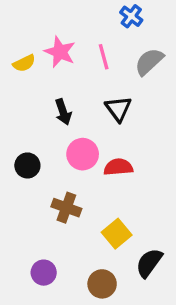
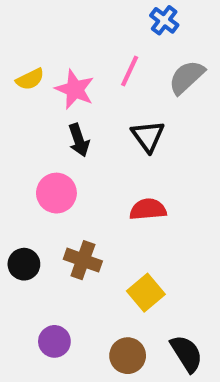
pink star: (60, 52) -> (75, 89), moved
pink line: (104, 57) -> (130, 71), turned 40
pink circle: (83, 154) -> (56, 193), moved
black circle: (27, 165) -> (24, 264), moved
black semicircle: (149, 263) -> (187, 354), moved, turned 112

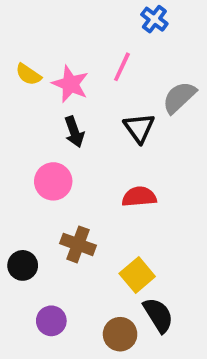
gray semicircle: (187, 77) -> (179, 97), moved
yellow semicircle: (30, 79) -> (28, 74), turned 60
black circle: (24, 264) -> (23, 265), moved
black semicircle: (187, 354) -> (158, 315), moved

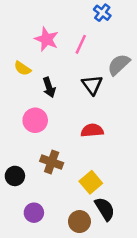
yellow semicircle: (28, 74) -> (22, 68), moved
pink star: (70, 84) -> (47, 39), moved

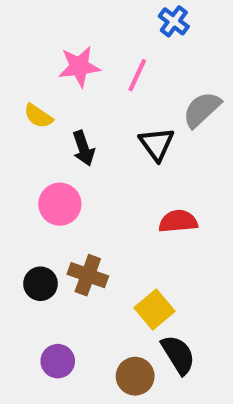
pink star: (47, 39) -> (79, 67), turned -30
red semicircle: (92, 130) -> (178, 221), moved
black circle: (15, 176) -> (41, 284), moved

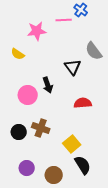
pink line: (137, 75) -> (64, 20), moved, turned 63
gray semicircle: (202, 110) -> (94, 51), turned -84
black arrow: (84, 148) -> (48, 85), moved
brown circle: (135, 376) -> (54, 175), moved

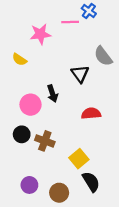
black circle: (19, 132) -> (22, 134), moved

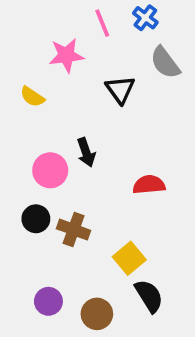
pink line: (70, 22) -> (102, 23), moved, turned 70
gray semicircle: (103, 56) -> (165, 63), moved
black triangle: (80, 74) -> (120, 90), moved

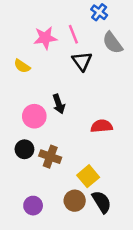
pink line: (102, 23) -> (73, 34), moved
brown circle: (97, 314) -> (75, 201), moved

